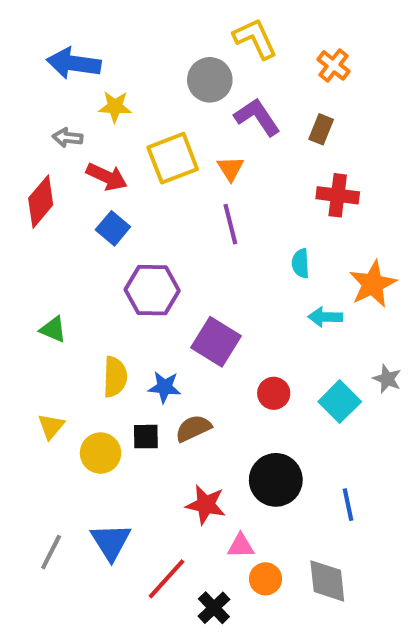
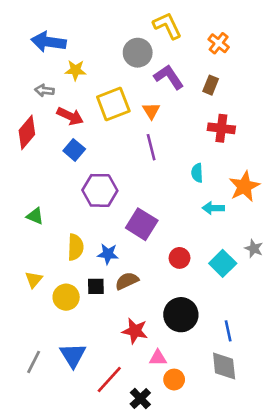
gray diamond: (327, 581) -> (224, 366), moved

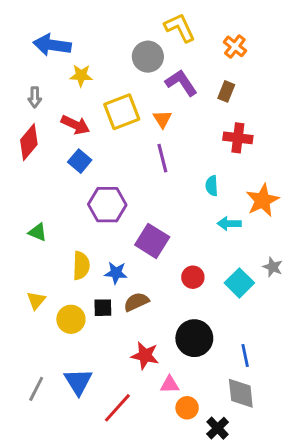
gray arrow: (44, 90) -> (35, 97), moved, turned -96
black cross: (140, 398) -> (218, 428), moved

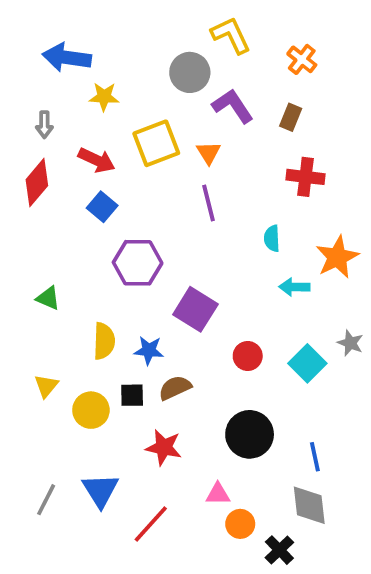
red star: (145, 356) -> (164, 447), moved

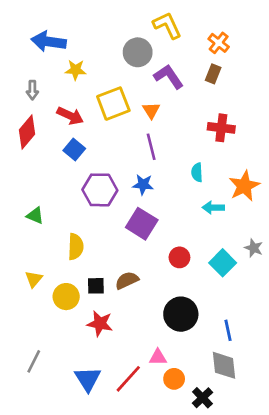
brown rectangle: (291, 117) -> (213, 74), moved
blue star: (149, 350) -> (143, 185), moved
red star: (164, 447) -> (100, 324), moved
blue triangle: (100, 490) -> (88, 379), moved
red line: (151, 524) -> (128, 379), moved

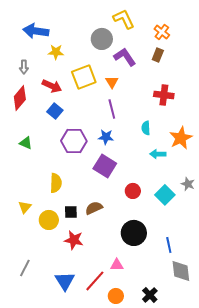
green triangle: (35, 216) -> (26, 143), moved
gray diamond: (224, 365) -> (181, 271), moved
orange circle: (174, 379) -> (116, 296), moved

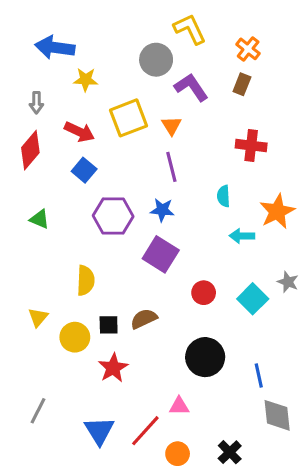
red star: (74, 240) -> (113, 368), turned 30

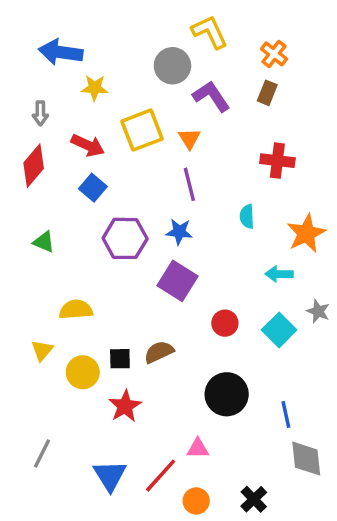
cyan arrow: (242, 236) -> (279, 274), moved
yellow semicircle: (86, 280) -> (76, 310), moved, turned -96

